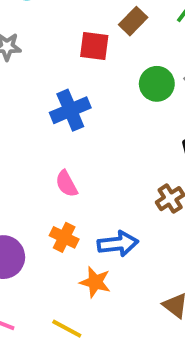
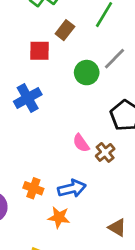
pink semicircle: (67, 184) -> (81, 143), moved

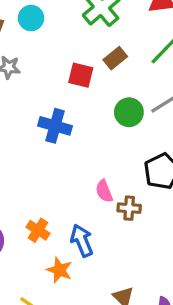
blue cross: (28, 98) -> (55, 126), turned 32
brown cross: (105, 152) -> (129, 208), turned 30
blue arrow: (72, 188) -> (82, 241), turned -112

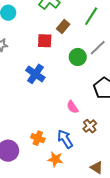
blue cross: (55, 126) -> (35, 74), turned 30
brown cross: (129, 208) -> (90, 126), moved, turned -32

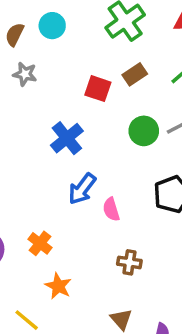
brown cross: (90, 126) -> (129, 262), moved, turned 32
blue arrow: (65, 139) -> (82, 189), moved, turned -126

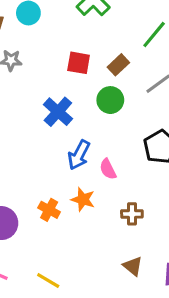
brown rectangle: (135, 74) -> (118, 65), moved
green circle: (144, 131) -> (110, 100), moved
orange star: (58, 286) -> (83, 200), moved

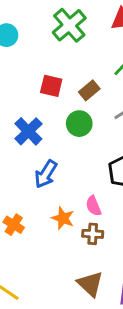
pink semicircle: (108, 169) -> (93, 206), moved
orange star: (83, 200) -> (63, 218), moved
brown triangle: (133, 266) -> (90, 284), size x1.4

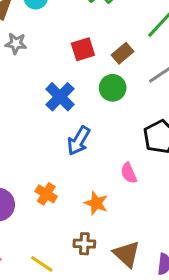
red square: (51, 86) -> (83, 49), turned -30
orange star: (63, 218) -> (96, 203), moved
brown cross: (93, 234) -> (84, 244), moved

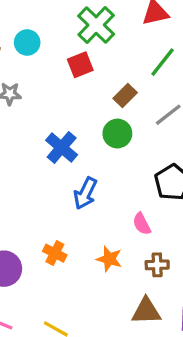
red square: (83, 49) -> (80, 65), moved
brown cross: (84, 244) -> (157, 265), moved
brown triangle: (127, 254) -> (146, 311), turned -40

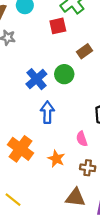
green circle: (117, 134) -> (64, 74), moved
blue arrow: (85, 193) -> (47, 112), turned 145
orange cross: (55, 253) -> (21, 149), size x1.6

